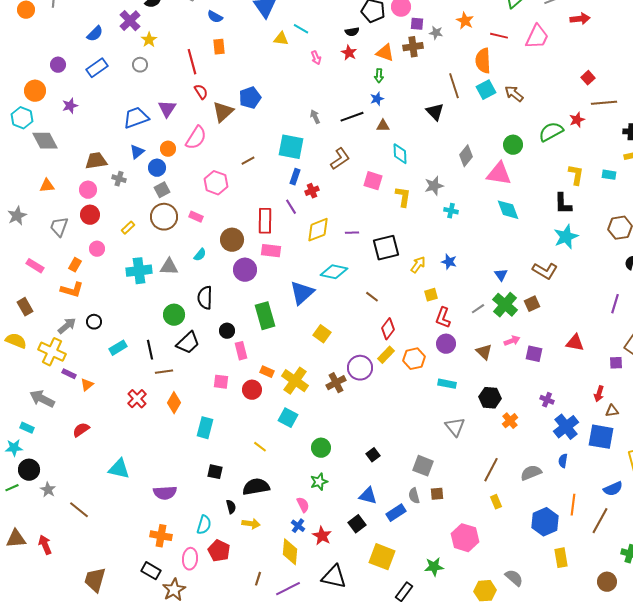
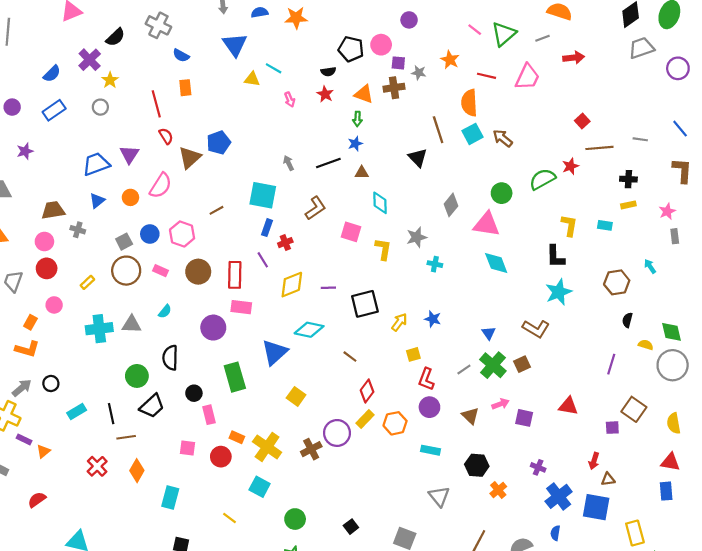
blue circle: (157, 168) -> (150, 234), moved
brown circle: (232, 240) -> (198, 272), moved

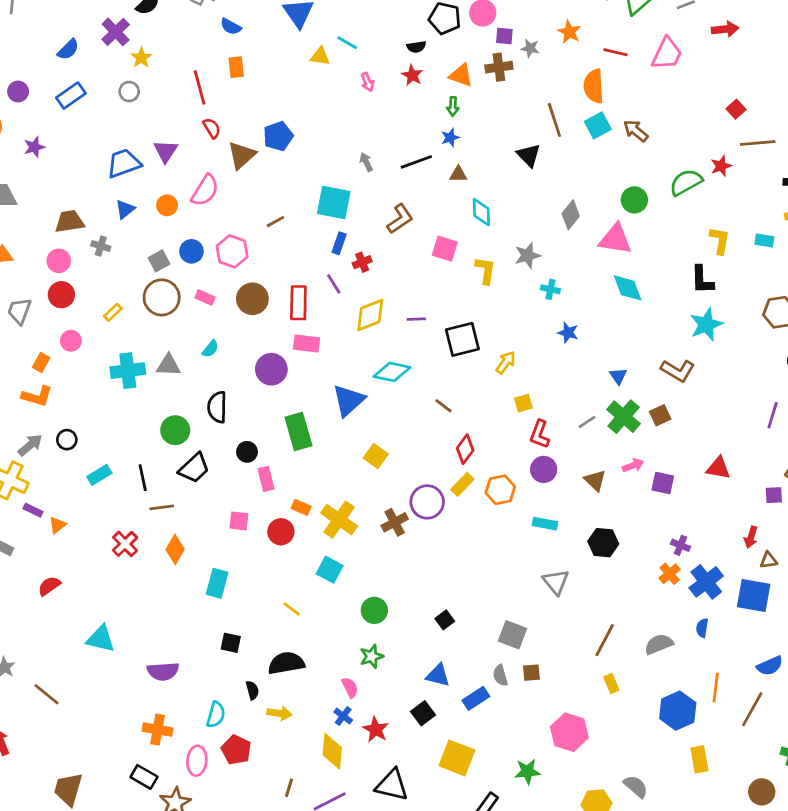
blue star: (433, 319) -> (568, 333), moved
orange cross: (498, 490) -> (670, 574), moved

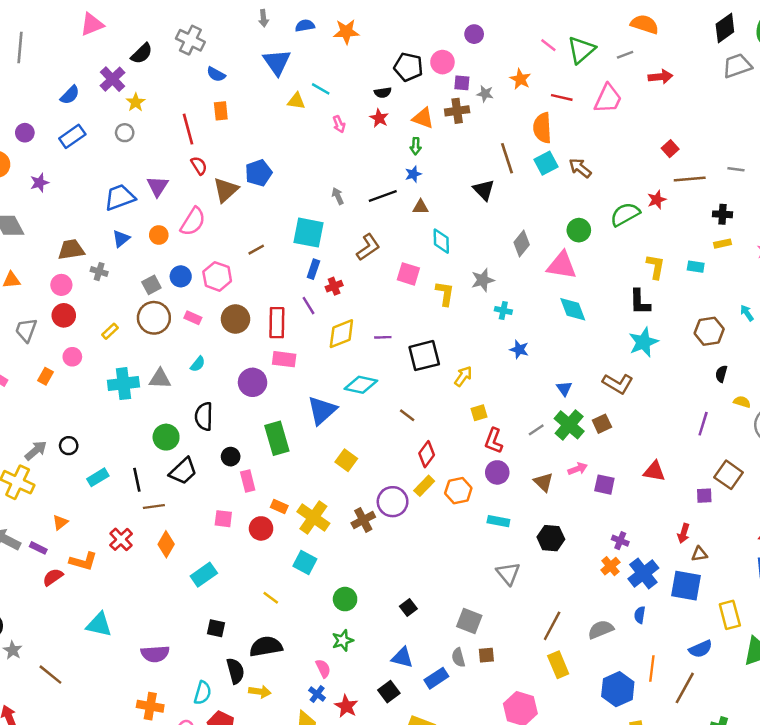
orange L-shape: (37, 396) -> (83, 561), moved
purple rectangle: (33, 510) -> (38, 548), moved
cyan rectangle: (217, 583) -> (204, 575), turned 40
yellow rectangle: (611, 683) -> (558, 665), size x1.5
black semicircle: (252, 690) -> (235, 671), size x1.5

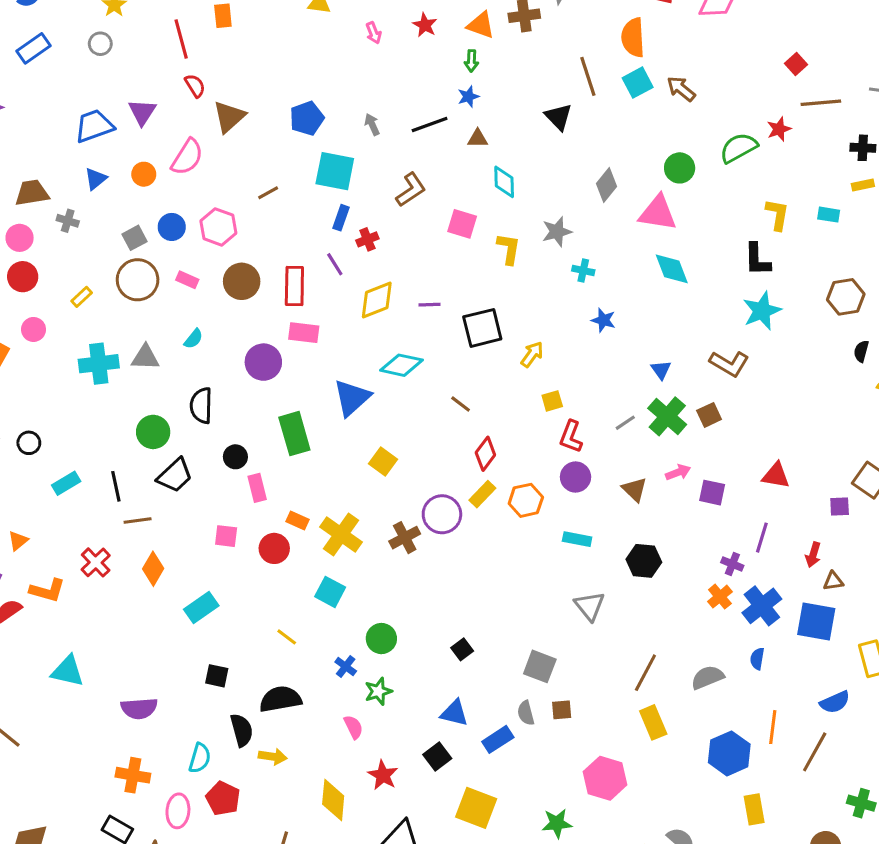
blue pentagon: (259, 173) -> (307, 118), moved
purple line: (703, 424) -> (762, 538), moved
blue cross: (317, 694) -> (346, 666), moved

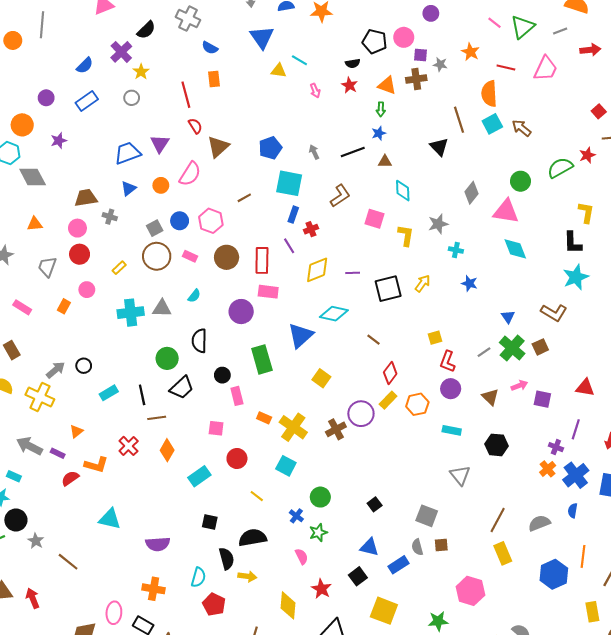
yellow arrow: (532, 354) -> (422, 283), moved
red circle: (274, 548) -> (237, 458), moved
yellow rectangle: (754, 809) -> (592, 612), moved
pink ellipse: (178, 811) -> (114, 613), moved

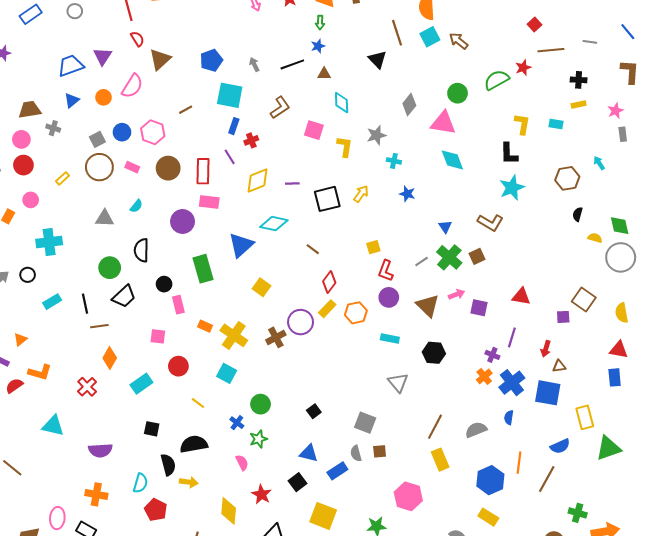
cyan cross: (131, 313) -> (49, 242), moved
brown triangle: (490, 397) -> (428, 306), size x1.4
red cross: (129, 446) -> (87, 387), moved
yellow rectangle: (592, 612) -> (488, 517), moved, turned -48

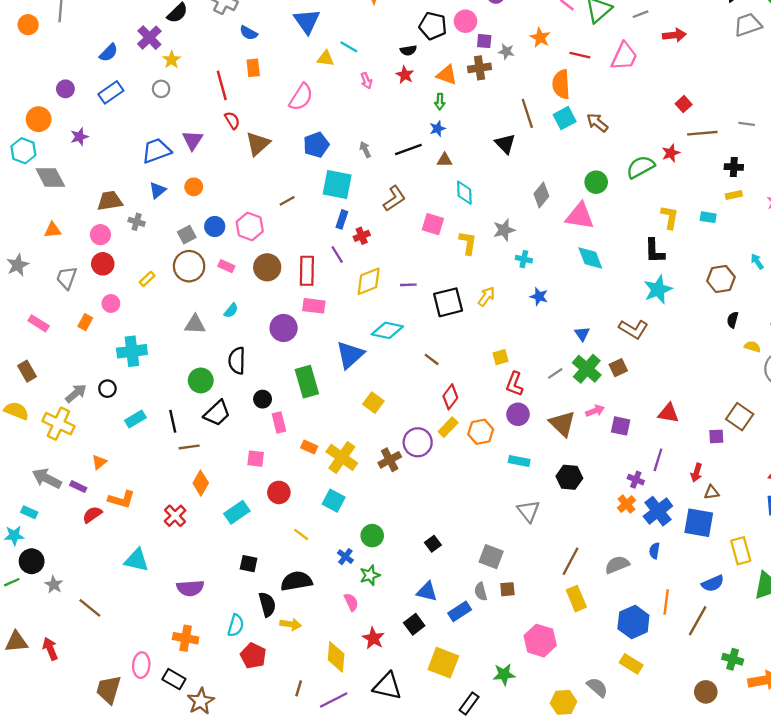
pink semicircle: (132, 86) -> (301, 97), moved

